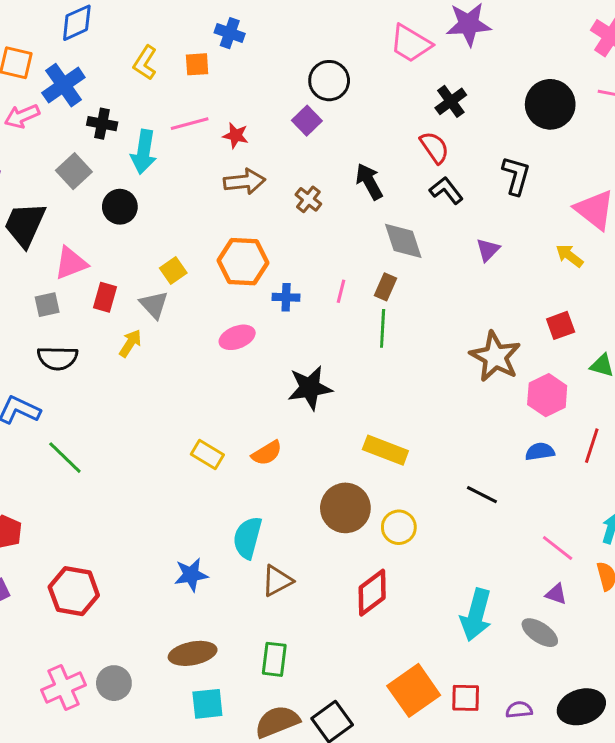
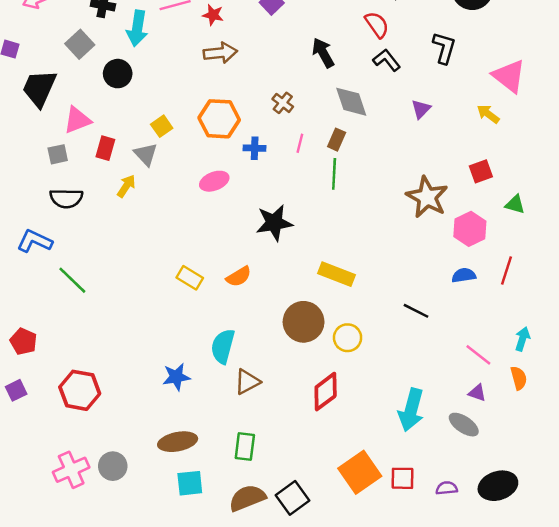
brown cross: (308, 199) -> (283, 103), moved

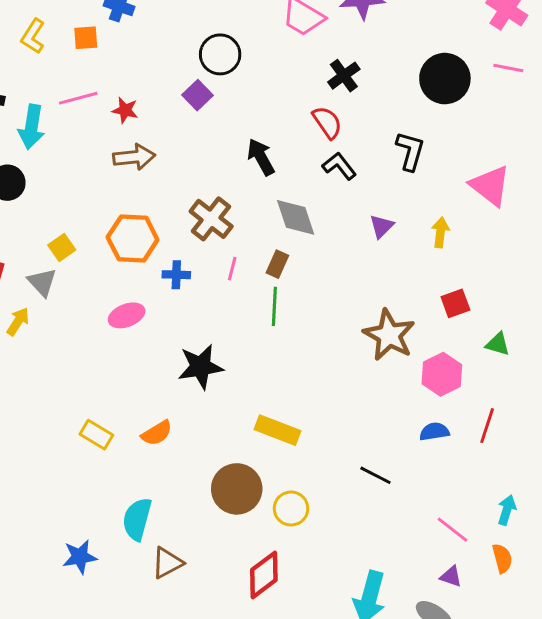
brown cross: (283, 103) -> (211, 219), size x1.6
yellow arrow: (488, 114) -> (440, 232), moved, turned 60

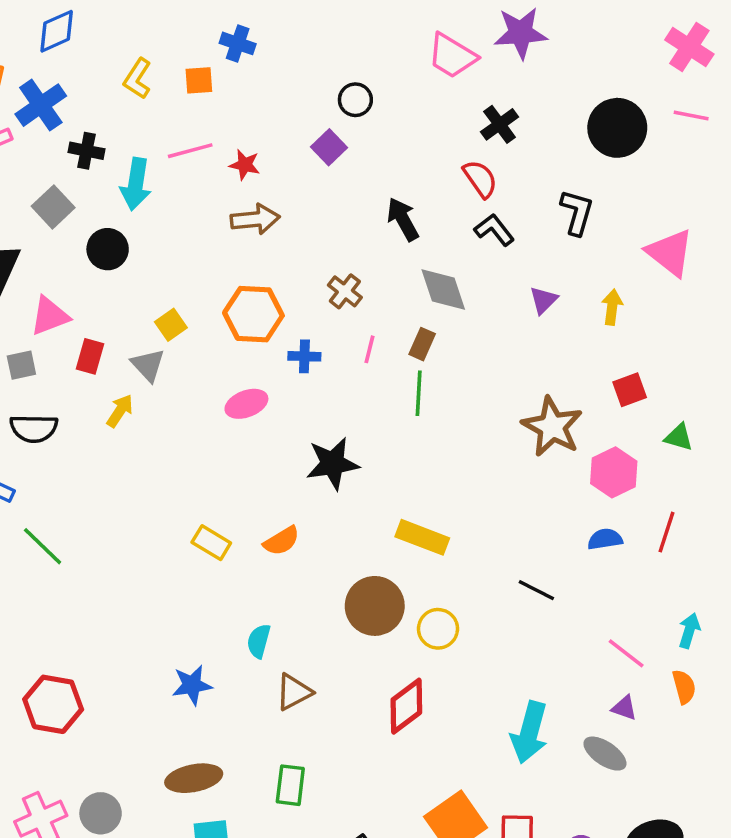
black circle: (220, 54) -> (355, 100), size x0.7
brown cross: (211, 219) -> (345, 291), size x0.7
cyan semicircle: (137, 519) -> (259, 641), size x0.7

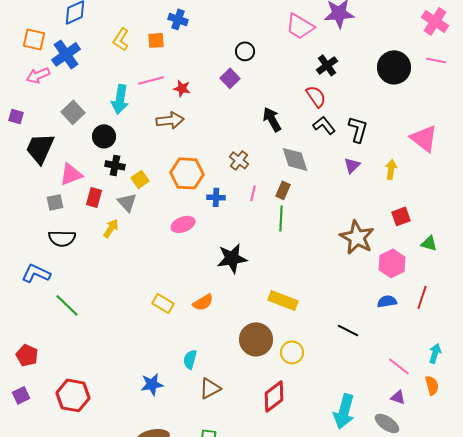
black cross: (86, 151) -> (115, 165), moved
black L-shape: (577, 212) -> (358, 129), moved
brown arrow: (255, 219) -> (170, 120), moved

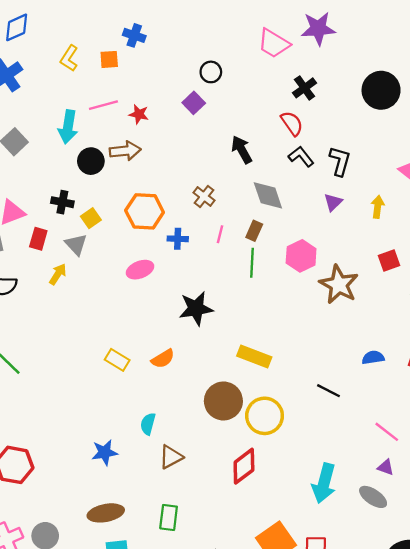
black circle: (104, 136) -> (91, 161), moved
pink hexagon: (392, 263) -> (301, 256), moved
yellow circle: (292, 352) -> (265, 416), size x1.4

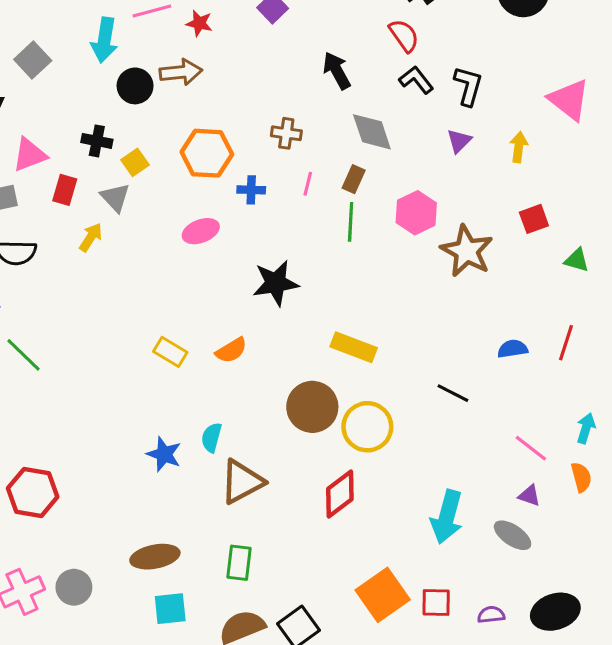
brown cross: (204, 196) -> (286, 133), turned -30
blue star: (105, 452) -> (164, 454), moved, turned 30
brown triangle: (171, 457) -> (242, 482), size x1.4

